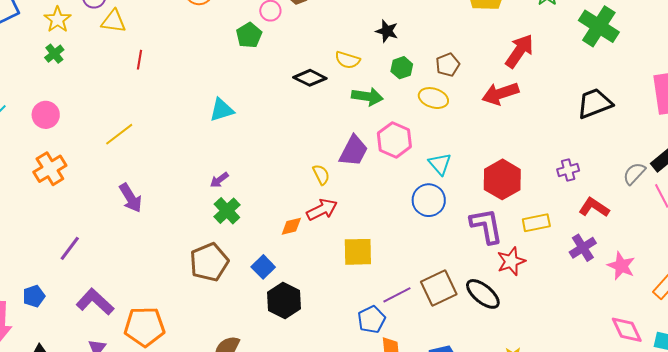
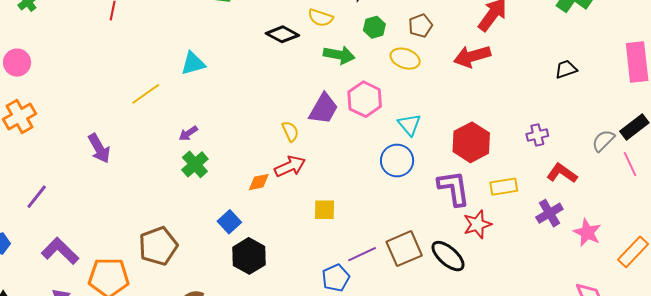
black trapezoid: (595, 103) -> (566, 69), size x0.6
yellow line: (119, 134) -> (146, 94), moved
yellow square: (358, 252) -> (325, 210), size x0.7
brown pentagon: (209, 262) -> (158, 246), moved

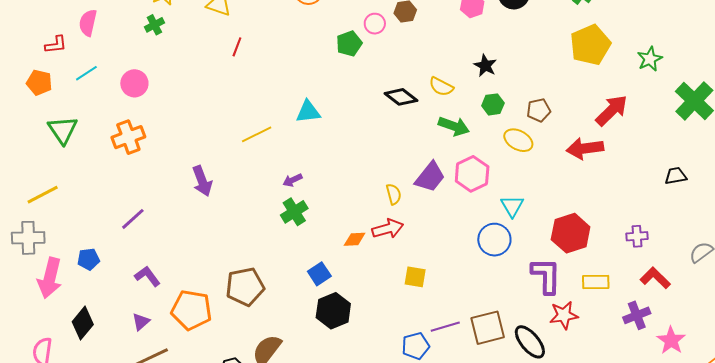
purple L-shape: (60, 251) -> (147, 276), size x0.7

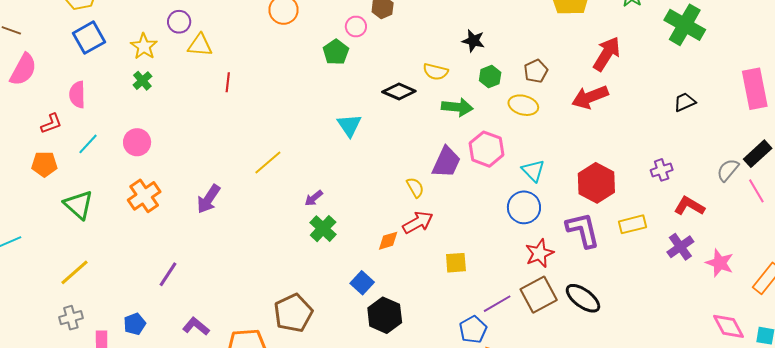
cyan triangle: (308, 112) -> (349, 125), moved, turned -44
purple arrow: (202, 181) -> (208, 199), moved, turned 68
gray cross: (28, 238) -> (71, 318), size x0.7
red star: (564, 315) -> (539, 253), moved

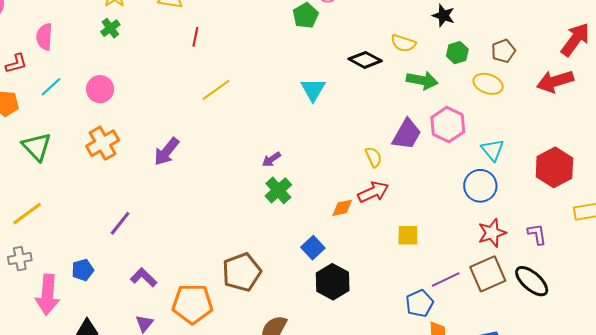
yellow line: (268, 162) -> (216, 90), moved
purple L-shape: (583, 230) -> (537, 234), moved, size x0.6

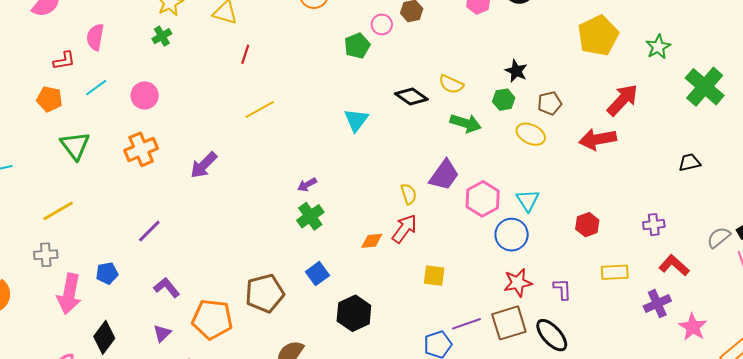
black star: (444, 16) -> (516, 71), moved
pink hexagon: (448, 125) -> (483, 199), moved
red hexagon: (554, 167) -> (587, 225), size x0.6
red arrow: (373, 192) -> (404, 229), turned -36
blue square: (313, 248) -> (317, 274), moved

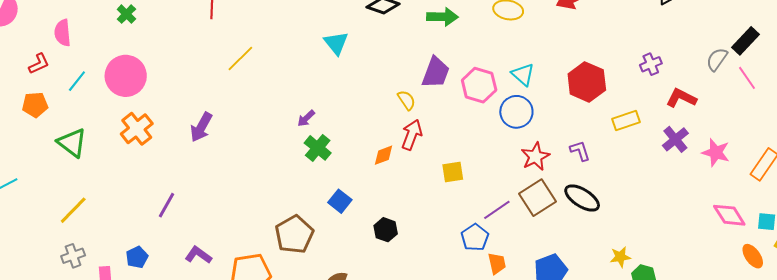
pink circle: (145, 95) -> (126, 76), size x1.5
red hexagon: (587, 225) -> (587, 82), size x1.6
black hexagon: (354, 313) -> (386, 230), size x0.7

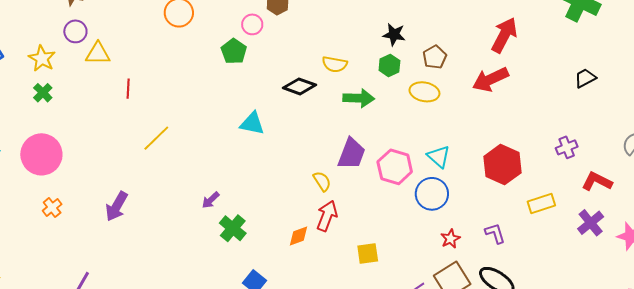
cyan triangle: (336, 43) -> (252, 123), turned -40
purple arrow: (306, 118) -> (211, 200), moved
orange cross: (137, 129) -> (52, 207), size x0.6
red star: (535, 157) -> (450, 239), size x0.7

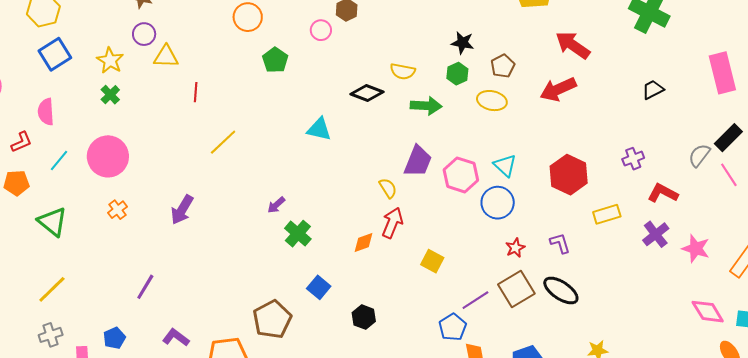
red arrow: (504, 35) -> (573, 45), turned -84
green pentagon: (234, 51) -> (275, 60), moved
yellow square: (368, 253) -> (432, 261), turned 35

